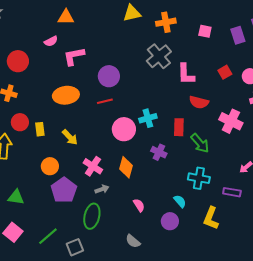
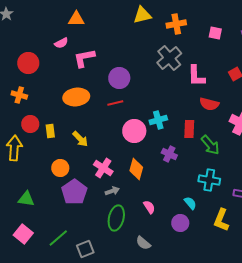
green ellipse: (92, 216) -> (116, 218), moved

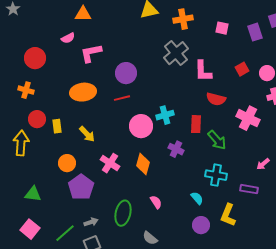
gray arrow: (112, 191) -> (91, 222), moved
purple circle: (180, 223) -> (201, 225), moved

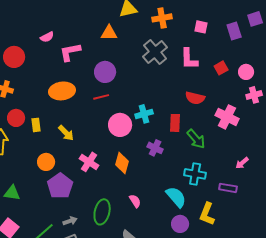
orange triangle: (83, 14) -> (109, 33), moved
pink L-shape: (203, 71) -> (189, 59), moved
cyan semicircle: (197, 198) -> (176, 197), size x1.6

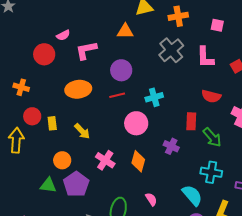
red circle: (14, 57) -> (44, 54), moved
cyan cross: (144, 114) -> (154, 97), moved
green triangle: (12, 193) -> (48, 185), moved

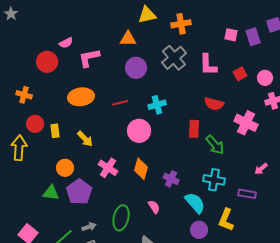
pink square: (217, 25) -> (231, 35), moved
purple circle: (121, 70) -> (136, 68), moved
purple cross: (171, 146) -> (171, 179), moved

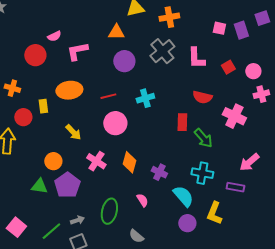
yellow rectangle: (55, 131) -> (43, 106), moved
pink circle: (139, 131) -> (115, 123), moved
pink arrow: (261, 169) -> (249, 162), size x1.5

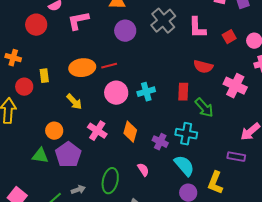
orange ellipse: (69, 90) -> (82, 68), moved
cyan cross: (145, 98) -> (146, 92), moved
cyan cross: (202, 173) -> (186, 134), moved

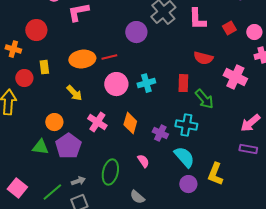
red circle: (36, 25) -> (36, 30), moved
purple circle: (125, 31) -> (136, 32), moved
purple rectangle: (236, 157) -> (248, 149), moved

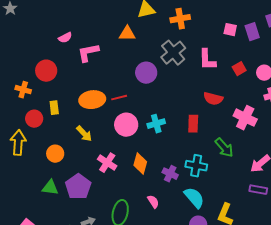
green arrow: (204, 99) -> (224, 148), moved
orange circle: (54, 122) -> (55, 154), moved

